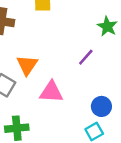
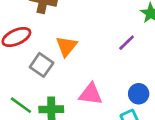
pink triangle: (51, 92) -> (91, 94), moved

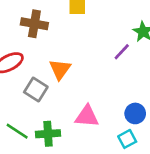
purple line: (127, 43) -> (122, 52), moved

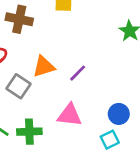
purple line: (122, 52) -> (78, 73), moved
orange triangle: (60, 69) -> (44, 66), turned 35

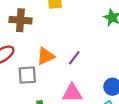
gray square: (18, 86) -> (27, 75), turned -30

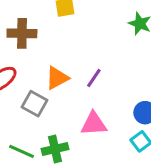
gray square: (27, 75) -> (35, 104), turned 36

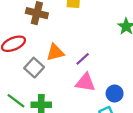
pink triangle: (94, 124) -> (85, 82), moved

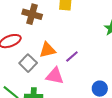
pink triangle: (85, 82) -> (55, 76), moved

